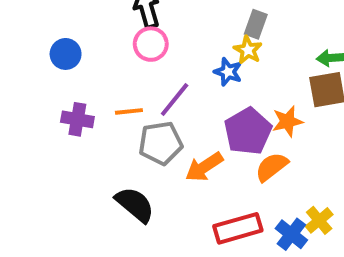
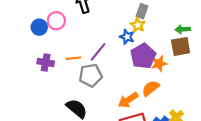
pink circle: (151, 44) -> (56, 21), moved
purple pentagon: (248, 131) -> (143, 56), moved
orange arrow: (204, 167) -> (128, 100), moved

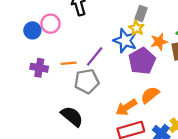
blue star: (127, 37) -> (125, 41), size x1.5
orange star: (159, 64) -> (159, 42), moved

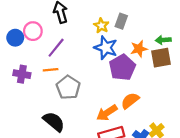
yellow star: (136, 28) -> (101, 26), moved
purple line: (95, 56) -> (56, 48), moved
gray pentagon: (87, 81) -> (68, 87), turned -30

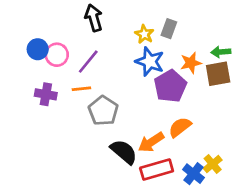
pink circle: (33, 31) -> (57, 55), moved
black semicircle: (54, 122) -> (124, 152), moved

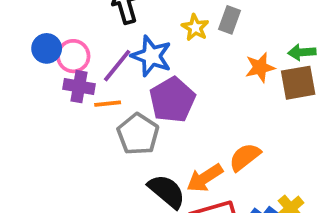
blue star: (150, 62) -> (151, 56), moved
purple pentagon: (170, 86) -> (172, 100), moved
purple cross: (46, 94) -> (79, 87), moved

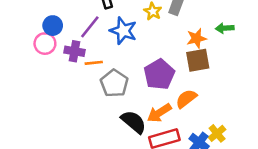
pink circle: (73, 56) -> (45, 44), moved
purple line: (117, 66) -> (90, 27), moved
brown square: (298, 83) -> (198, 60), moved
purple pentagon: (172, 100) -> (159, 74), moved

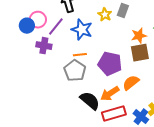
pink circle: (45, 44) -> (38, 20), moved
orange line: (94, 63) -> (80, 55), moved
purple pentagon: (159, 74) -> (110, 64), turned -30

